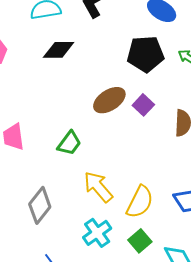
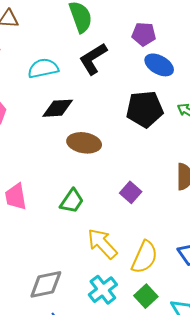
brown ellipse: (109, 100) -> (84, 143), moved, turned 44
purple square: (143, 105) -> (131, 192), moved
gray diamond: (40, 205) -> (46, 284), moved, turned 42

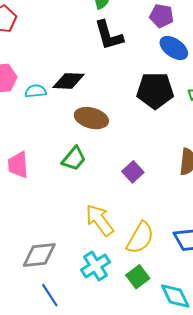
black L-shape: (93, 59) -> (109, 35), turned -80
cyan semicircle: (43, 68) -> (36, 91), moved, size x0.7
green trapezoid: (72, 201) -> (74, 159), moved

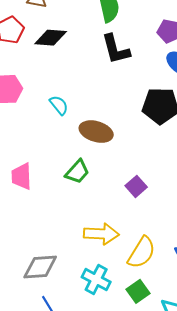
black diamond: (69, 81) -> (51, 38), moved
cyan semicircle: (36, 91) -> (59, 105), moved, turned 55
yellow arrow: (100, 220) -> (101, 234), turned 128
cyan cross: (96, 266) -> (96, 280), turned -32

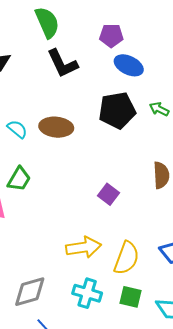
brown ellipse: (96, 132) -> (56, 127), moved
green trapezoid: (77, 172) -> (19, 179), moved
green square: (138, 291) -> (130, 297), turned -30

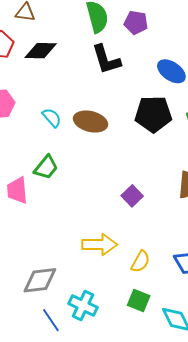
purple pentagon: (111, 36) -> (136, 23), moved
yellow semicircle: (126, 258) -> (140, 262), size x0.7
cyan cross: (87, 293) -> (83, 305), moved

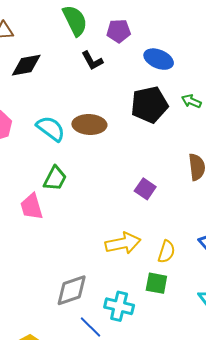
purple pentagon: (136, 23) -> (119, 31), moved
black L-shape: (106, 59) -> (92, 61), size x0.7
cyan semicircle: (52, 118) -> (51, 129), size x1.4
green square: (139, 301) -> (156, 283), moved

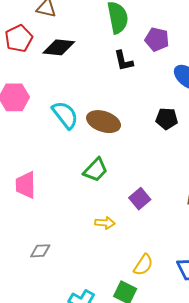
black pentagon: (149, 105) -> (167, 119), size x0.6
green trapezoid: (55, 178) -> (95, 170), moved
yellow arrow: (123, 243) -> (105, 223), moved, size x0.6
gray diamond: (72, 290) -> (40, 251), moved, size x0.6

